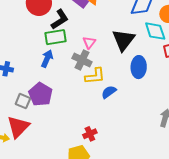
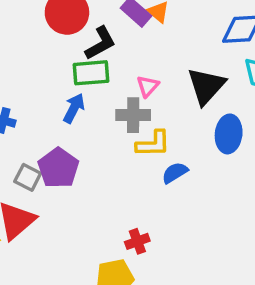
gray cross: (82, 60) -> (133, 115), turned -30

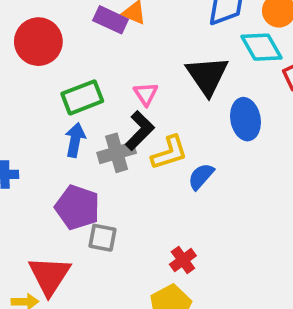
black L-shape: (100, 43) -> (140, 131), moved
gray cross: (133, 115) -> (117, 153), moved
gray square: (28, 177) -> (102, 238), moved

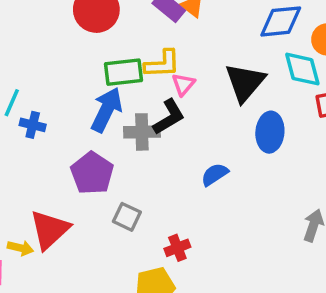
blue arrow: (75, 140) -> (107, 110), size x1.4
yellow L-shape: (169, 153) -> (162, 64), moved
gray square: (102, 238) -> (127, 217), moved

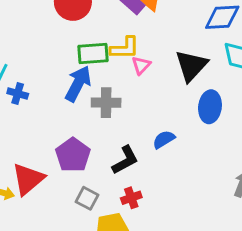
black L-shape: (169, 117) -> (125, 160), moved
purple pentagon: (92, 173) -> (73, 155), moved
gray square: (127, 217) -> (87, 198), moved

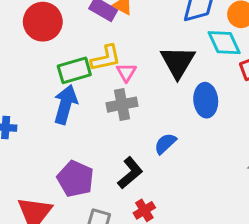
gray cross: (106, 103) -> (122, 105), moved

